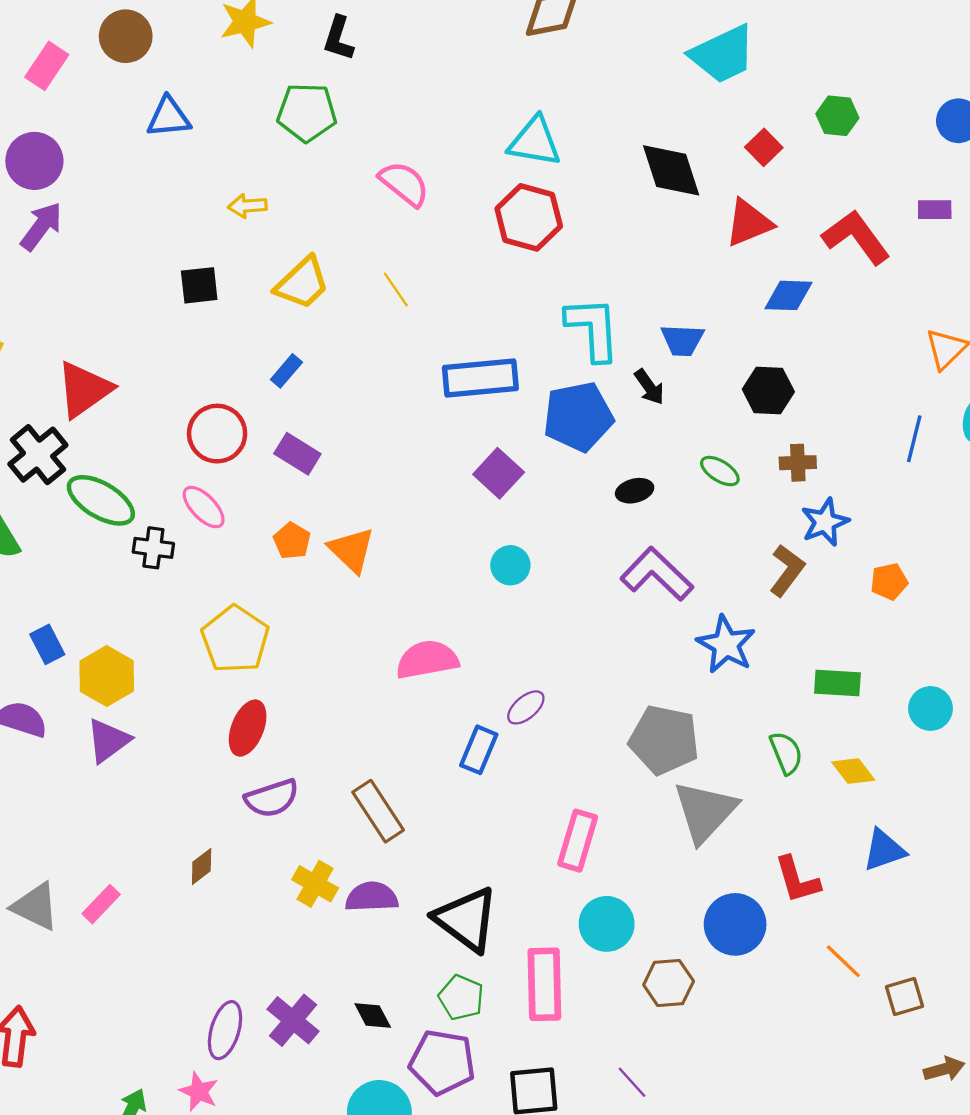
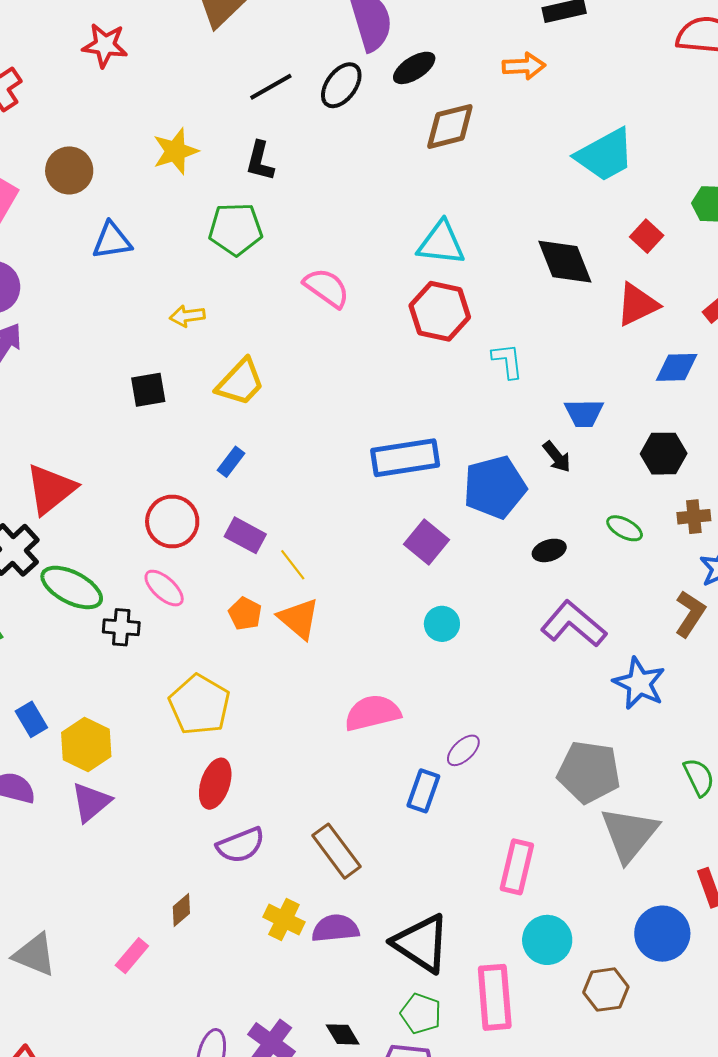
yellow line: (396, 290) -> (293, 565), moved
cyan L-shape: (593, 329) -> (508, 361), moved, size x0.6
pink rectangle: (101, 904) -> (132, 956), moved

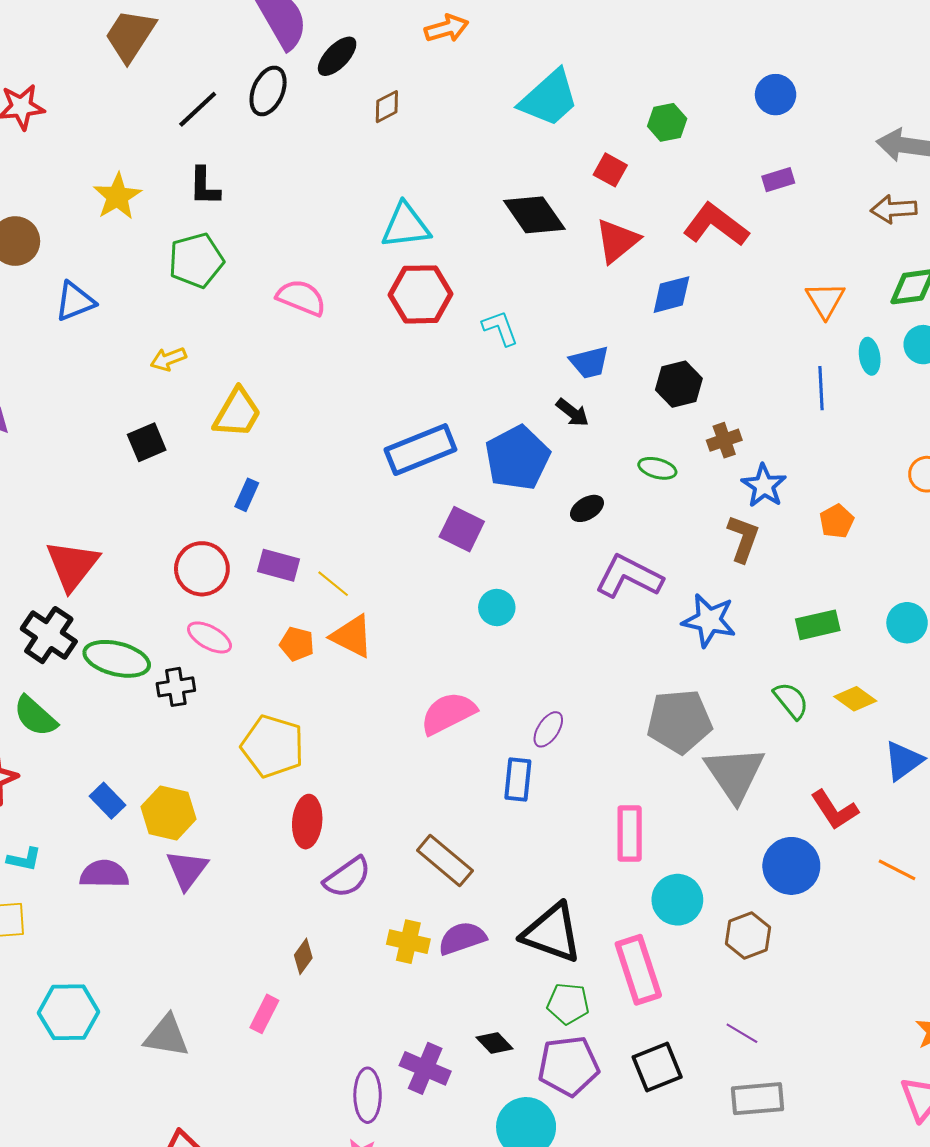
brown diamond: (450, 126) -> (387, 107), size x0.6

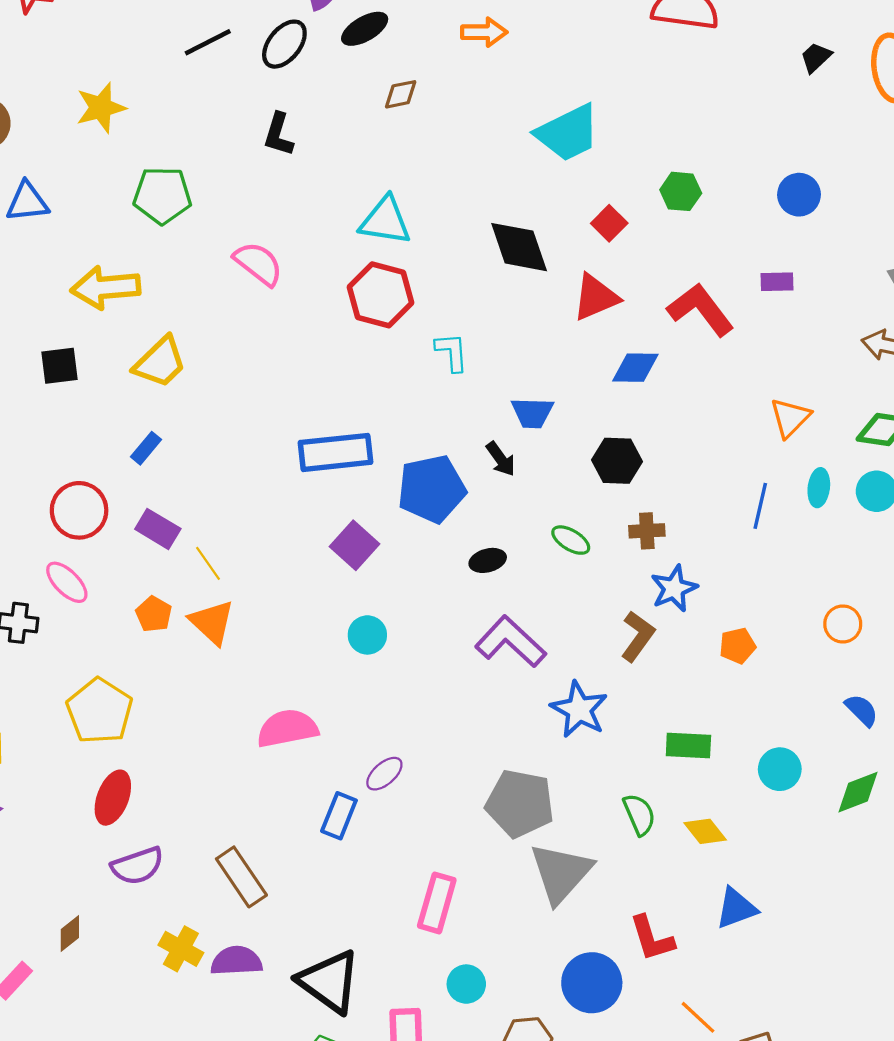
black L-shape: (204, 186) -> (279, 135), moved
yellow arrow: (168, 359) -> (106, 288), size x1.8
cyan circle: (677, 900) -> (466, 984), size x0.7

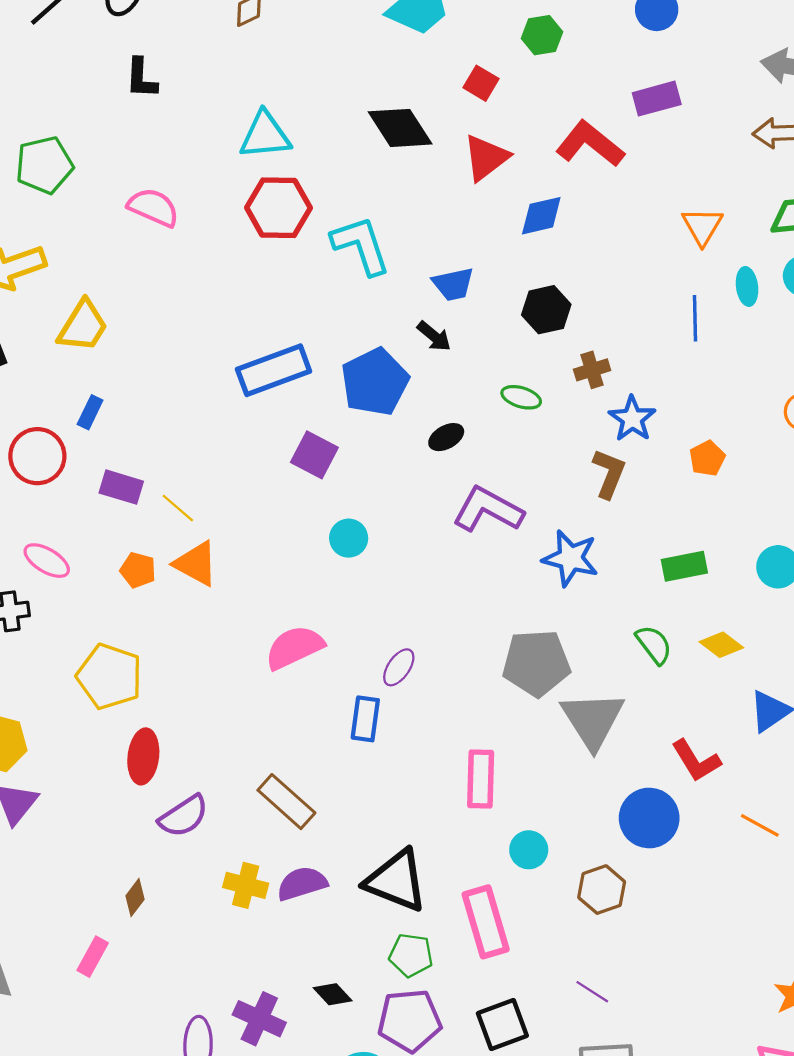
purple rectangle: (777, 282) -> (657, 99), size x1.4
cyan L-shape: (452, 352) -> (361, 245), size x1.6
red circle: (79, 510) -> (37, 456), moved

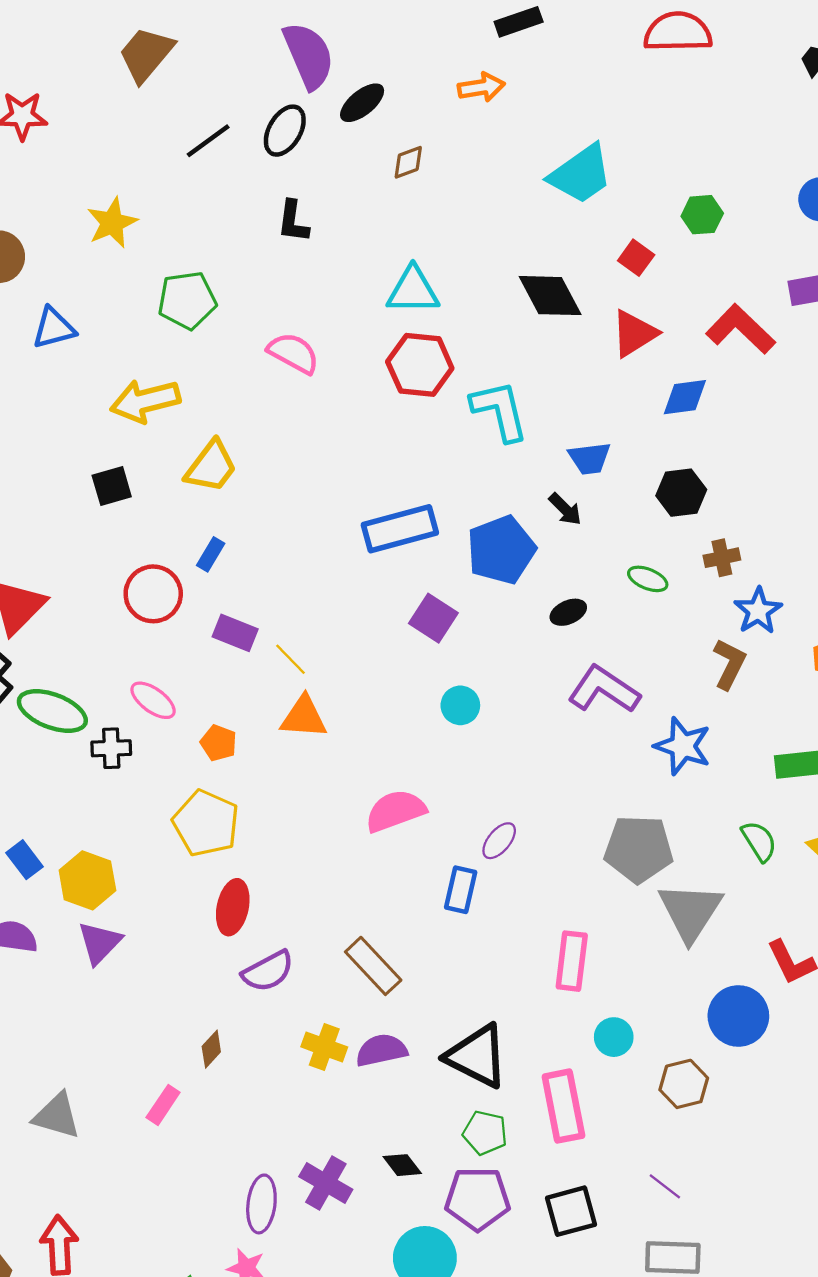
orange triangle: (196, 564) -> (304, 717), turned -30
orange pentagon: (138, 570) -> (219, 743), moved

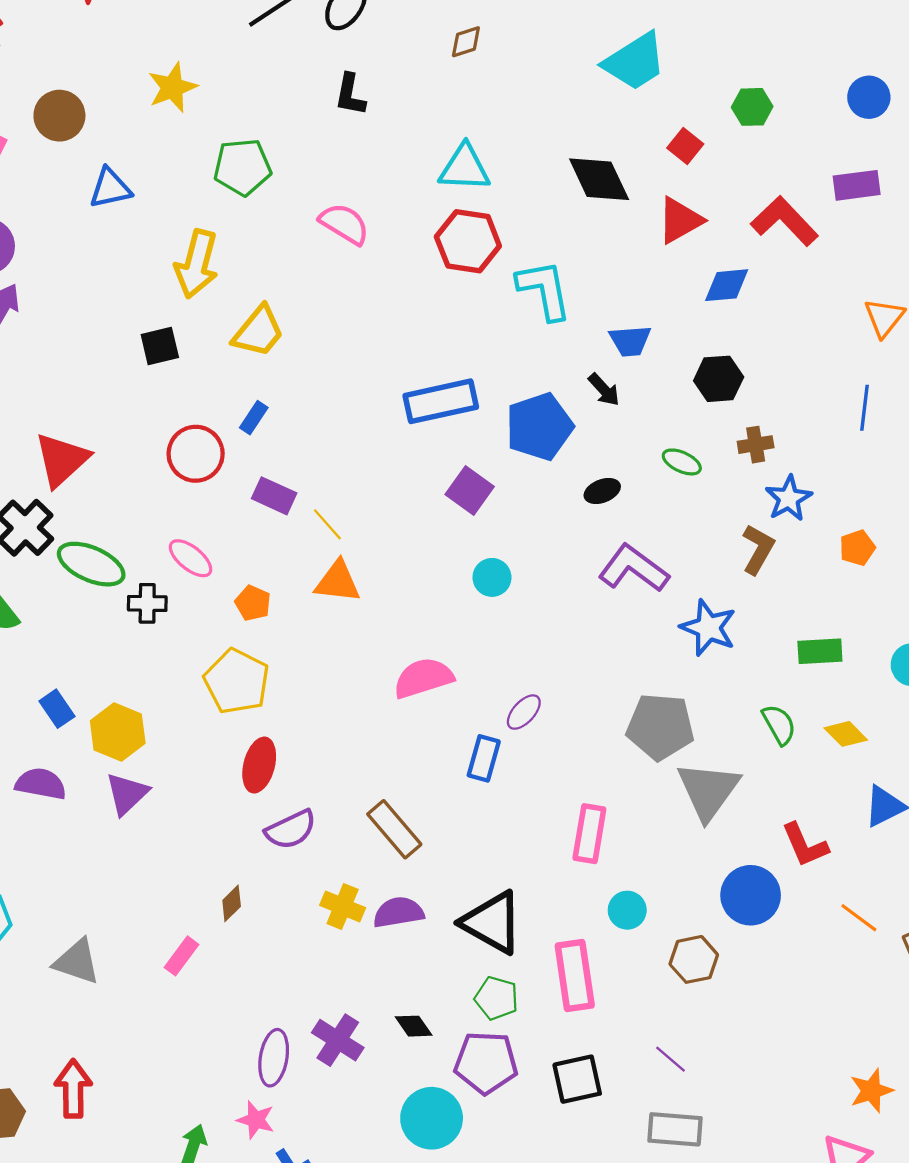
yellow arrow: (145, 401) -> (197, 264), turned -64

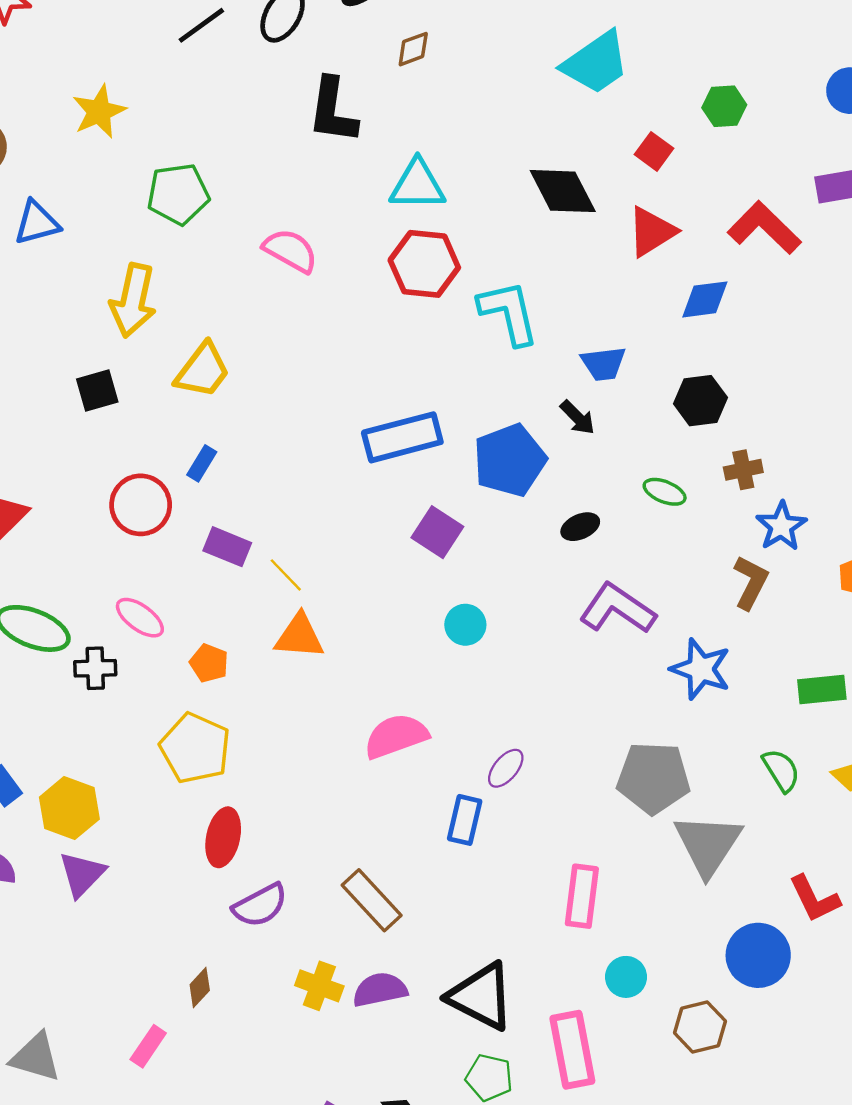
black L-shape: (350, 95) -> (333, 111), moved, size x1.5

